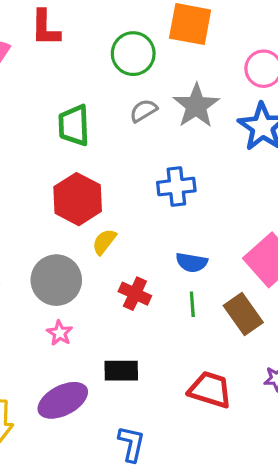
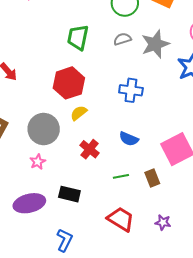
green line: (192, 304) -> (121, 176), moved, turned 70
brown rectangle: (243, 314) -> (152, 178), size x0.7

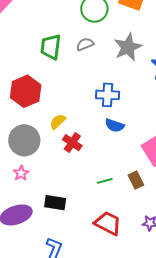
gray semicircle: (122, 39) -> (85, 44), moved
red hexagon: (69, 83) -> (26, 91), moved
blue semicircle: (129, 139) -> (115, 125), moved
red cross: (89, 149) -> (72, 143), moved

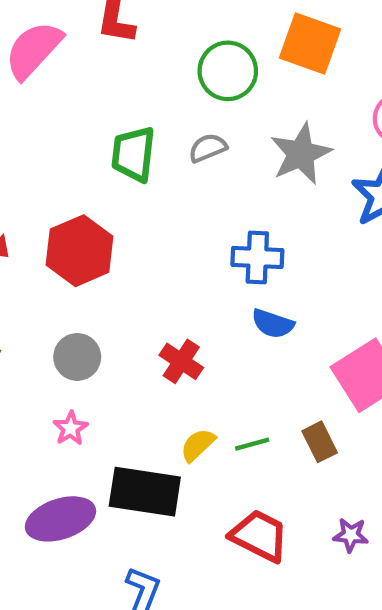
yellow semicircle: (58, 122) -> (198, 445), moved
gray circle: (24, 140) -> (77, 357), size x0.7
black rectangle: (55, 203) -> (145, 492), size x1.5

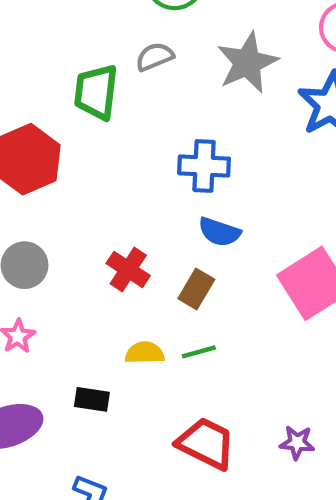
green trapezoid: (133, 154) -> (96, 92), moved
brown rectangle: (320, 442) -> (196, 289), moved, turned 57
yellow semicircle: (198, 445) -> (145, 353), turned 42
black rectangle: (145, 492) -> (92, 399), size x0.5

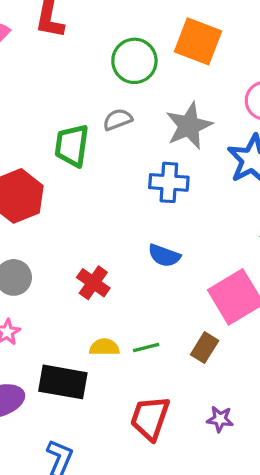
blue cross: (204, 166) -> (169, 182), moved
brown rectangle: (196, 289) -> (205, 348), moved
black rectangle: (92, 399) -> (63, 382), size x1.8
red trapezoid: (206, 443) -> (150, 418), turned -99

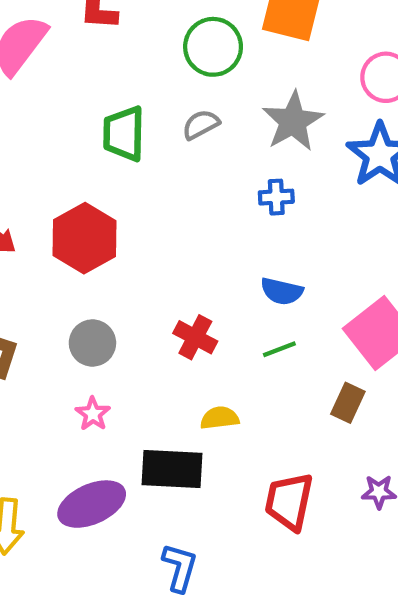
green trapezoid: (72, 146) -> (124, 134), moved
blue cross: (169, 182) -> (276, 197), size x0.7
green line: (146, 347) -> (279, 349), moved

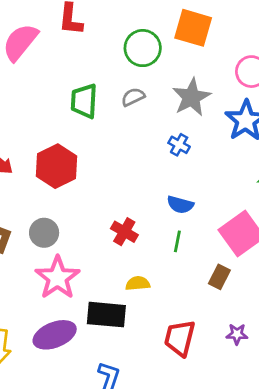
blue cross: (276, 197) -> (179, 145), turned 30
gray circle: (92, 343) -> (44, 233), moved
green line: (279, 349) -> (177, 241), turned -60
pink star: (93, 414) -> (58, 278), size x2.0

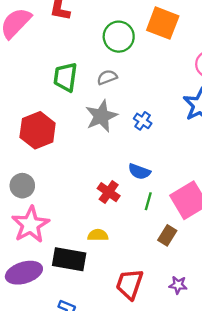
gray star: (191, 97) -> (101, 116), moved
red cross: (124, 232) -> (109, 192), moved
green line: (177, 241) -> (148, 201), moved

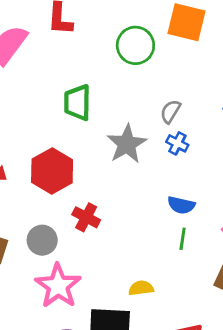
gray semicircle: (107, 77) -> (170, 111), moved, turned -30
red cross: (109, 192) -> (86, 217), moved
green line: (148, 201) -> (183, 239), moved

